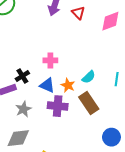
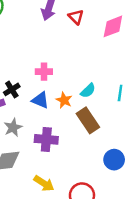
purple cross: (58, 106) -> (46, 139), moved

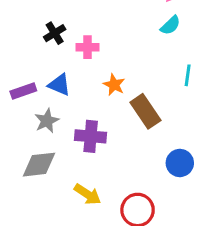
black cross: (12, 89) -> (55, 33), moved
cyan semicircle: (88, 91) -> (170, 25), moved
blue triangle: (40, 100) -> (59, 85), moved

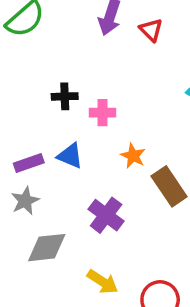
black cross: (55, 33) -> (65, 96), turned 30
gray star: (47, 121) -> (25, 201), moved
purple cross: (91, 136) -> (106, 215), turned 32

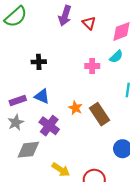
pink cross: (102, 113) -> (92, 66), moved
orange star: (133, 156) -> (75, 108), moved
purple cross: (106, 215) -> (49, 126), moved

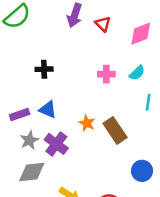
cyan semicircle: (116, 57) -> (137, 73), moved
gray star: (16, 123) -> (29, 140), moved

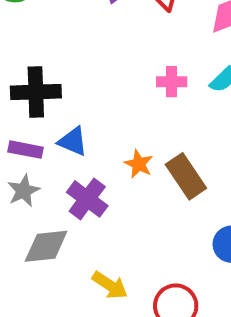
black cross: (44, 69) -> (36, 92), moved, size x1.6
purple rectangle: (20, 115) -> (26, 150), turned 30
gray star: (29, 140) -> (23, 191), moved

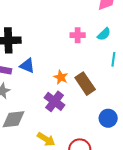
purple cross: (87, 199) -> (55, 101), moved

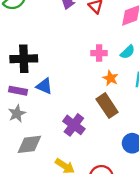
orange star: (61, 77) -> (110, 78), moved

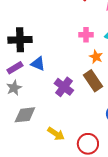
purple rectangle: (18, 91) -> (15, 68), turned -42
purple cross: (74, 125) -> (64, 87), moved

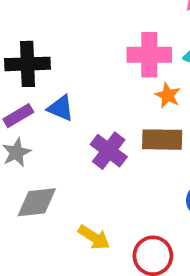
pink cross: (86, 35) -> (149, 55), size x1.6
brown rectangle: (93, 81) -> (162, 140), turned -55

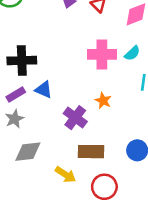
orange star: (168, 95) -> (103, 101), moved
brown rectangle: (162, 140) -> (91, 152), moved

